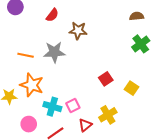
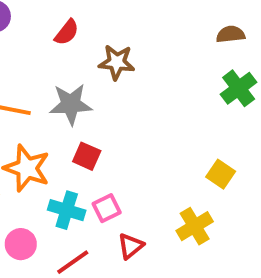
red square: (106, 79) -> (87, 156), moved, turned -32
yellow cross: (108, 115) -> (195, 226), moved

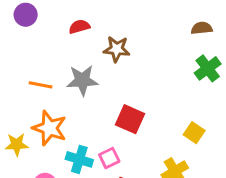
red semicircle: (67, 32) -> (79, 27), turned -144
red square: (87, 156) -> (130, 119), moved, size x1.4

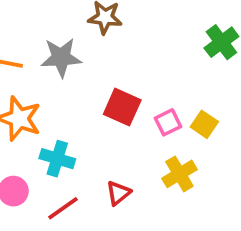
pink square: (109, 158) -> (168, 122), moved

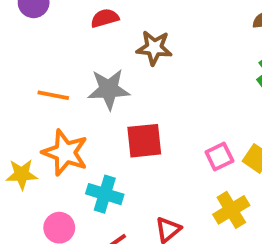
red square: (122, 107) -> (144, 141), moved, turned -30

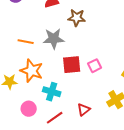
pink square: (219, 157) -> (95, 66), moved

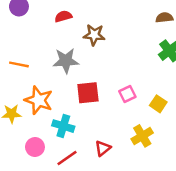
orange line: (26, 42) -> (19, 64), moved
pink square: (95, 66) -> (127, 94), moved

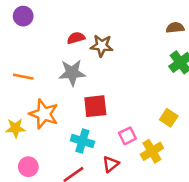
red semicircle: (63, 16) -> (76, 38), moved
pink square: (127, 94) -> (127, 136), moved
cyan cross: (63, 126) -> (82, 141), moved
pink circle: (35, 147) -> (28, 167), moved

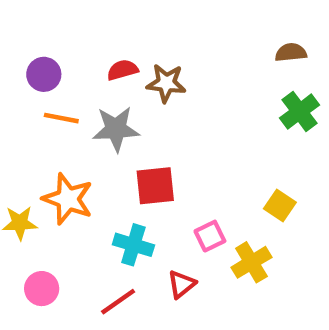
purple circle: (23, 16) -> (44, 74), moved
orange line: (23, 77) -> (61, 118), moved

